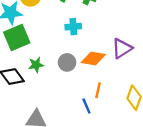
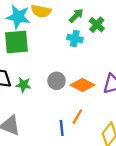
cyan cross: (73, 27) -> (75, 39), moved
green star: (36, 65) -> (23, 85), moved

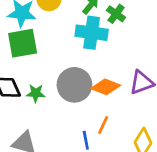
cyan cross: (75, 39) -> (92, 33), size x1.6
gray circle: (57, 81) -> (74, 85), size x1.6

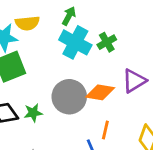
green cross: (116, 14) -> (107, 42), moved, turned 36
cyan cross: (92, 33) -> (75, 42), turned 32

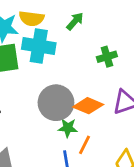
cyan cross: (75, 42) -> (39, 46), moved, turned -32
green star: (33, 113) -> (68, 128), moved

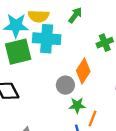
gray circle: (56, 103) -> (65, 85), size x0.6
orange diamond: (88, 106) -> (83, 71), moved, turned -75

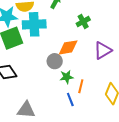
orange diamond: (83, 71) -> (68, 47), turned 55

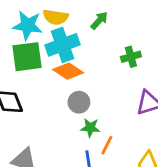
cyan cross: (34, 24) -> (62, 45), turned -30
orange diamond: (68, 47) -> (68, 71), moved, turned 30

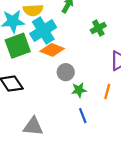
orange line: (107, 145) -> (107, 91), moved

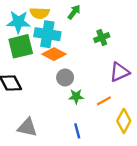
cyan cross: (43, 31) -> (47, 34), turned 35
orange line: (107, 91) -> (104, 101), turned 40
blue line: (83, 116) -> (77, 131), moved

